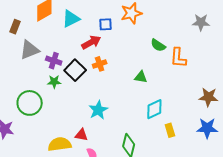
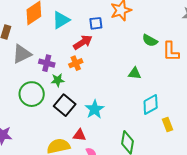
orange cross: (100, 64) -> (76, 63), moved
black square: (75, 70) -> (65, 105), moved
green star: (54, 82) -> (58, 80), moved
green circle: (30, 103) -> (32, 94), moved

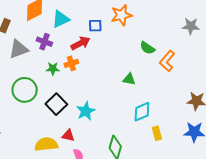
orange L-shape: (171, 52) -> (167, 61), turned 35
purple cross: (47, 63) -> (44, 42), moved
green star: (58, 80) -> (53, 69), moved

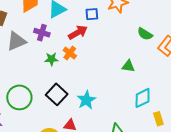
orange cross: (71, 63) -> (70, 53), turned -32
green circle: (25, 90) -> (19, 97), moved

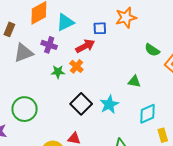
black square: (57, 94) -> (81, 104), moved
cyan star: (86, 100) -> (109, 104), moved

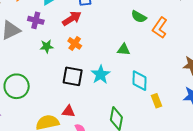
orange cross: (76, 66) -> (75, 43), moved
black square: (81, 104) -> (73, 76), turned -30
cyan diamond: (148, 114) -> (140, 81), turned -60

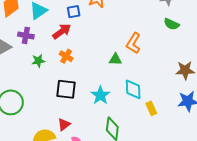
green semicircle: (139, 17) -> (171, 24), moved
orange L-shape: (160, 28) -> (133, 43), moved
cyan star: (101, 75) -> (100, 95), moved
red triangle: (68, 111) -> (64, 124), turned -40

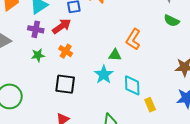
purple cross: (26, 35) -> (36, 29), moved
cyan star: (100, 95) -> (104, 75), moved

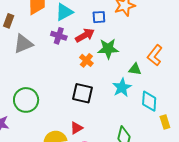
green star: (38, 55) -> (108, 49), moved, size x1.5

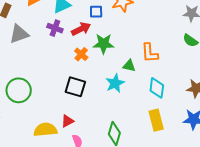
orange L-shape: (155, 55) -> (150, 53), turned -45
cyan diamond: (149, 101) -> (157, 88), moved
yellow rectangle: (165, 122) -> (156, 120), size x1.5

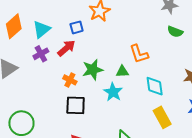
purple cross: (55, 28) -> (41, 54), turned -35
green star: (103, 44) -> (93, 70), moved
orange cross: (81, 54) -> (70, 80), moved

